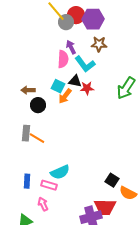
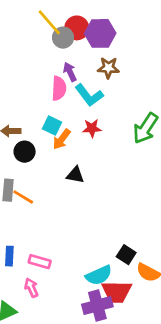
black triangle: (75, 81) -> (75, 175), moved
cyan semicircle: (60, 172) -> (99, 275), moved

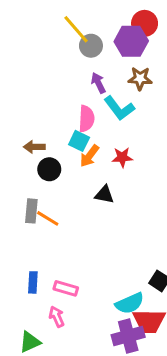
red circle: (77, 28) -> (145, 23), moved
pink semicircle: (59, 88) -> (86, 119), moved
red star: (92, 128) -> (122, 157), moved

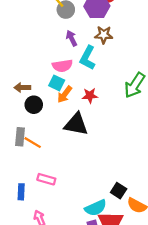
cyan L-shape: (119, 108) -> (88, 58), turned 65
pink semicircle: (86, 119) -> (62, 66), turned 78
black triangle: (104, 195) -> (76, 124), size x1.6
pink rectangle: (66, 288) -> (46, 179), moved

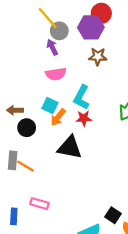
purple arrow: (72, 38) -> (52, 47), moved
cyan L-shape: (88, 58) -> (81, 97), moved
pink semicircle: (62, 66) -> (56, 74), moved

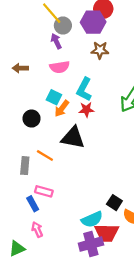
brown arrow: (15, 110) -> (20, 68), moved
gray rectangle: (13, 160) -> (25, 166), moved
orange line: (25, 166) -> (45, 156), moved
blue rectangle: (14, 216) -> (33, 204), moved, turned -32

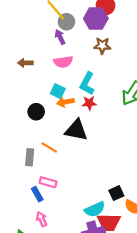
orange arrow: (62, 108) -> (65, 102), turned 42
black square: (114, 203) -> (116, 193), turned 32

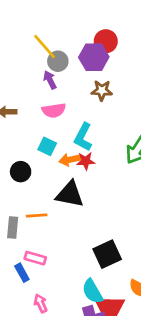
orange arrow: (65, 102) -> (70, 160), moved
orange line: (49, 148) -> (37, 216), turned -35
black square: (116, 193) -> (107, 254), moved, size x1.5
cyan semicircle: (95, 209) -> (92, 291), turned 84
pink arrow: (42, 219) -> (41, 303), moved

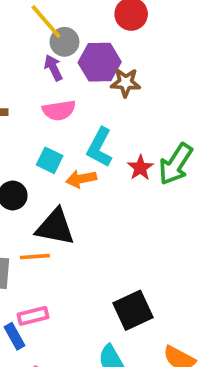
purple hexagon: (94, 57) -> (100, 62), moved
red star: (86, 161) -> (140, 168), moved, turned -30
black triangle: (70, 194) -> (55, 227), moved
pink rectangle: (35, 258) -> (33, 316), turned -30

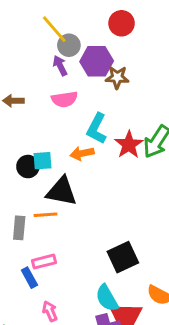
cyan square: (50, 160) -> (43, 161), moved, turned -30
red star: (140, 168) -> (129, 145), size x1.4

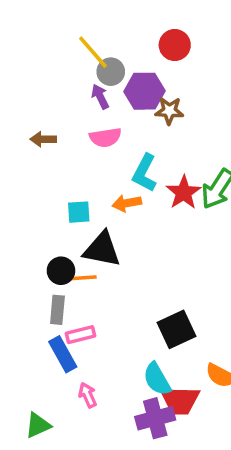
black circle: (28, 167) -> (61, 271), moved
gray rectangle: (19, 228) -> (57, 310), moved
blue rectangle: (29, 278) -> (63, 354), size x1.4

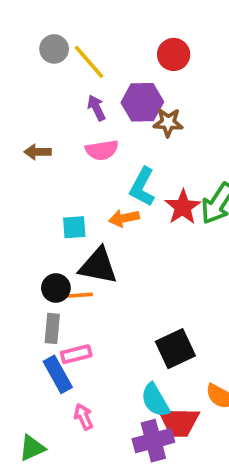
gray circle: (111, 72) -> (54, 49), moved

